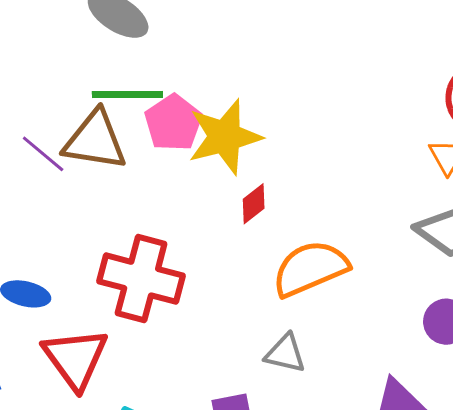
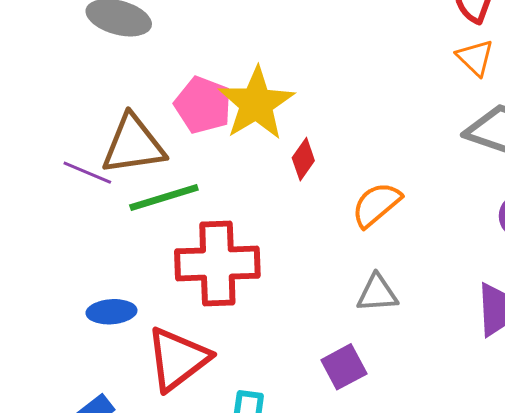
green line: (127, 94) -> (164, 197), moved
orange semicircle: (310, 268) -> (376, 205), size x0.7
red triangle: (75, 358) -> (178, 359), turned 46

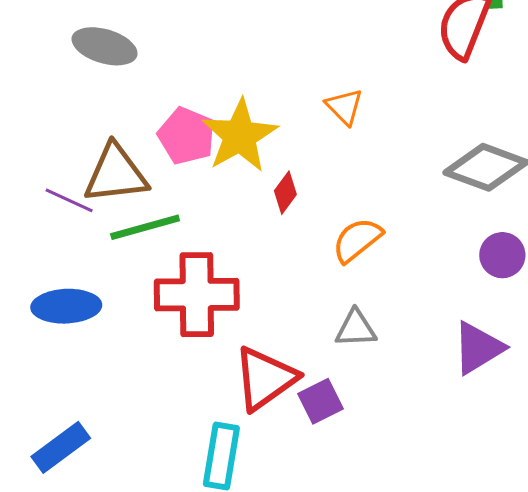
orange triangle: (475, 58) -> (344, 107), moved
blue ellipse: (111, 312) -> (66, 306), moved, size x1.4
red triangle: (178, 359) -> (265, 378), moved

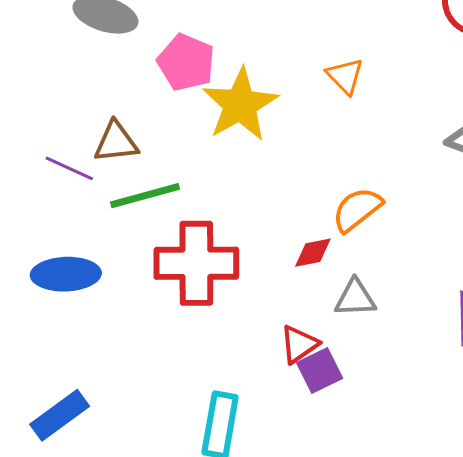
pink pentagon: (186, 136) -> (186, 62), moved
brown triangle: (116, 174) -> (116, 142), size x0.7
red diamond: (285, 193) -> (313, 253), moved, turned 42
red triangle: (265, 378) -> (299, 344), moved, size x0.6

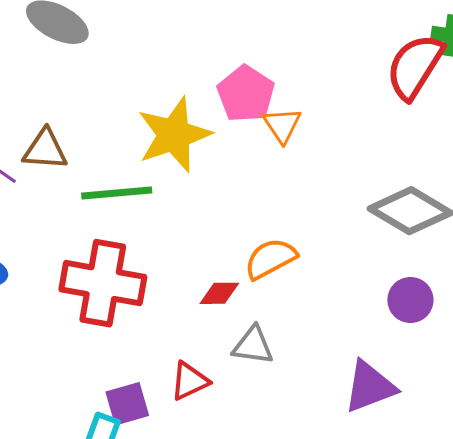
pink pentagon: (186, 62) -> (246, 94), moved
green line: (145, 196) -> (117, 193), moved
purple square: (320, 371) -> (127, 404), moved

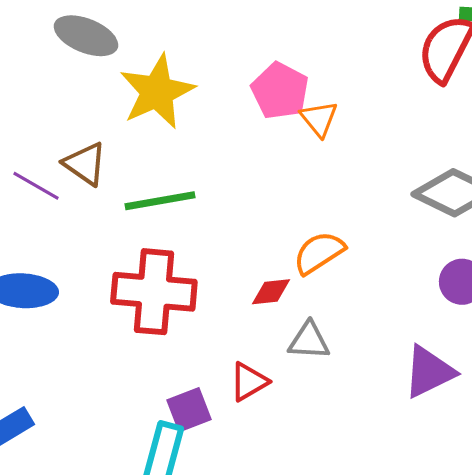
yellow star: (174, 135) -> (157, 92), moved
brown triangle: (45, 150) -> (85, 164), turned 36

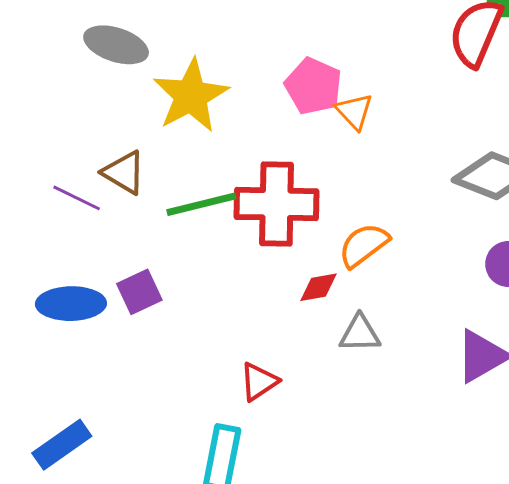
red cross: (154, 292) -> (277, 204), moved
red triangle: (249, 382) -> (259, 382), moved
purple square: (189, 410) -> (139, 292), moved

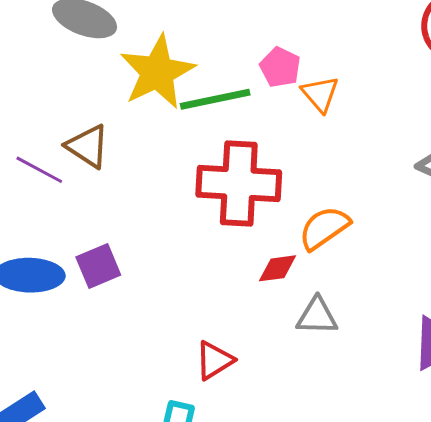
pink pentagon: (313, 86) -> (280, 67), size x0.7
green line: (201, 204) -> (215, 99), moved

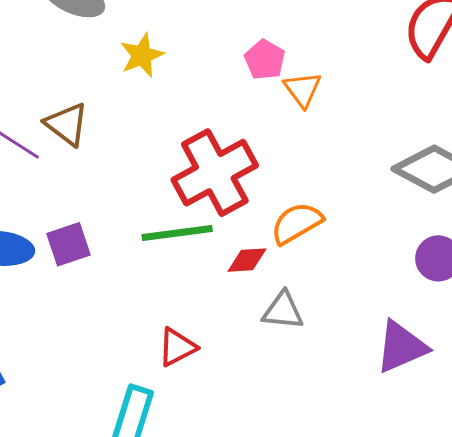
yellow star: (157, 72) -> (142, 55), size x0.6
green line: (215, 99) -> (177, 233), moved
red cross: (239, 184) -> (215, 173), turned -36

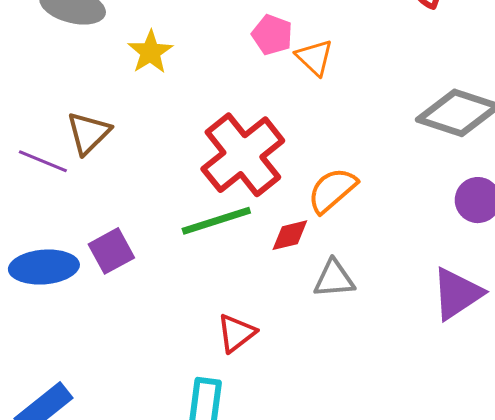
brown triangle: (67, 124) -> (89, 133), turned 48

